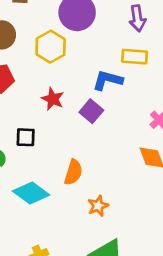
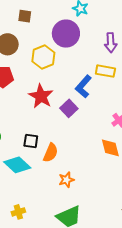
blue L-shape: (108, 80) -> (83, 86), turned -70
red star: (53, 99) -> (41, 96), size x1.4
black square: (26, 137) -> (31, 141), moved

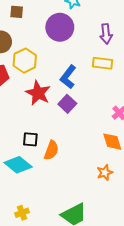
yellow hexagon: (43, 57) -> (25, 61), moved
blue L-shape: (83, 86) -> (68, 77), moved
orange star: (66, 180) -> (105, 172), moved

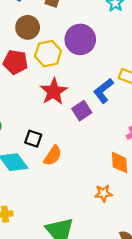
purple circle: (60, 27) -> (80, 39), moved
blue L-shape: (68, 77) -> (103, 91), moved

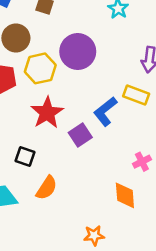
black square: (33, 139) -> (25, 156), moved
orange star: (103, 193) -> (94, 235), moved

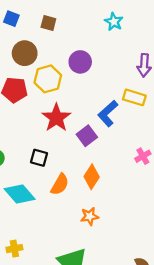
purple circle: (78, 52) -> (80, 62), size x0.7
orange diamond: (125, 195) -> (92, 177), moved, turned 40
orange star: (94, 235) -> (90, 216), moved

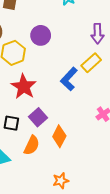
yellow rectangle: (134, 97) -> (91, 63), turned -54
purple square: (87, 136) -> (38, 117), moved
orange star: (90, 216) -> (61, 181), moved

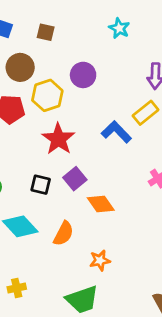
blue L-shape: (69, 79) -> (116, 132), turned 90
orange diamond: (59, 136) -> (101, 204), turned -65
orange semicircle: (32, 145) -> (64, 234), moved

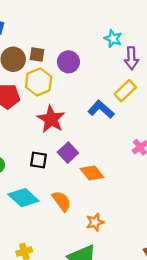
cyan star: (119, 28) -> (113, 39), moved
brown square: (46, 32) -> (37, 54), moved
orange semicircle: (64, 234) -> (62, 201), turned -60

